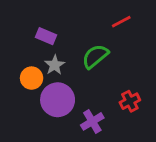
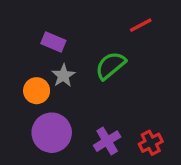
purple circle: (58, 100) -> (52, 133), moved
red cross: (130, 101) -> (151, 143), moved

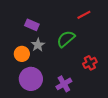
red cross: (151, 143) -> (90, 63), moved

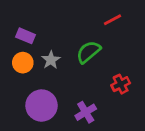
purple rectangle: (32, 25) -> (25, 36), moved
orange circle: (22, 54) -> (23, 63), moved

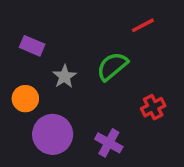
orange circle: (23, 63) -> (25, 99), moved
purple cross: (86, 112) -> (109, 143), turned -30

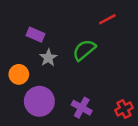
purple rectangle: (32, 46) -> (36, 35), moved
red cross: (153, 107) -> (124, 109), moved

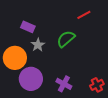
orange circle: (19, 74) -> (15, 58), size x1.5

